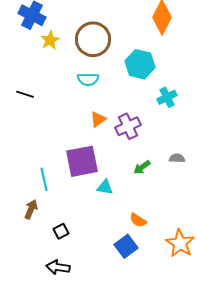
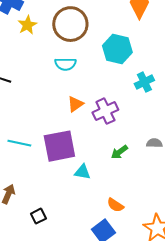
cyan line: (44, 179) -> (19, 143), moved, turned -65

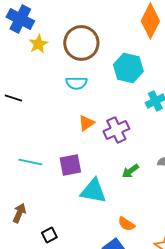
purple square: (59, 146) -> (70, 165), size x0.7
cyan triangle: (82, 172) -> (93, 191), size x1.6

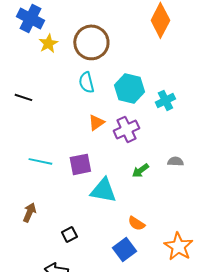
cyan hexagon: (128, 68) -> (129, 88), moved
cyan semicircle: (76, 83) -> (86, 82), turned 75
black square: (49, 235) -> (69, 234), moved

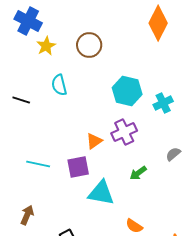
brown circle: (91, 42) -> (89, 45), size x0.7
cyan semicircle: (86, 82) -> (59, 85), moved
orange triangle: (96, 122) -> (94, 141), moved
gray semicircle: (175, 161) -> (173, 154), moved, turned -42

